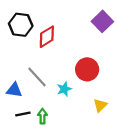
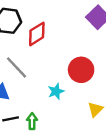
gray line: (37, 77) -> (17, 67), moved

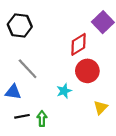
red diamond: (37, 34) -> (78, 44), moved

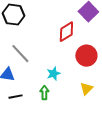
red circle: (87, 71) -> (86, 56), moved
green arrow: (42, 119) -> (44, 93), moved

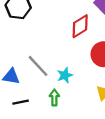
gray line: (20, 54) -> (38, 66), moved

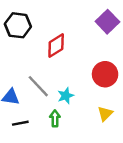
red diamond: (80, 26) -> (56, 46), moved

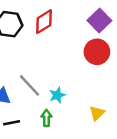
red diamond: (56, 46) -> (44, 22), moved
red circle: (105, 74) -> (97, 52), moved

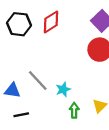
green arrow: (46, 118) -> (74, 110), moved

